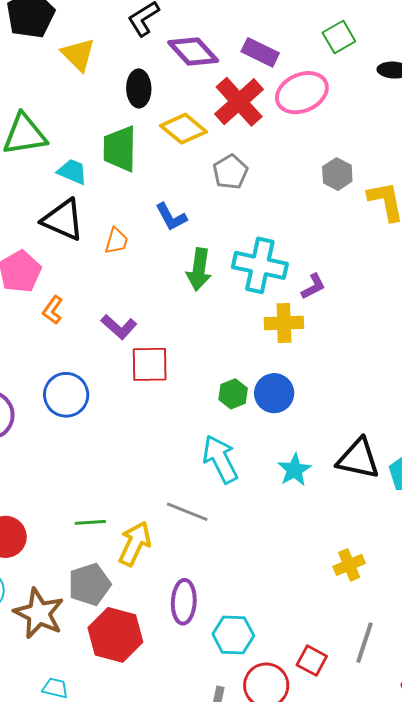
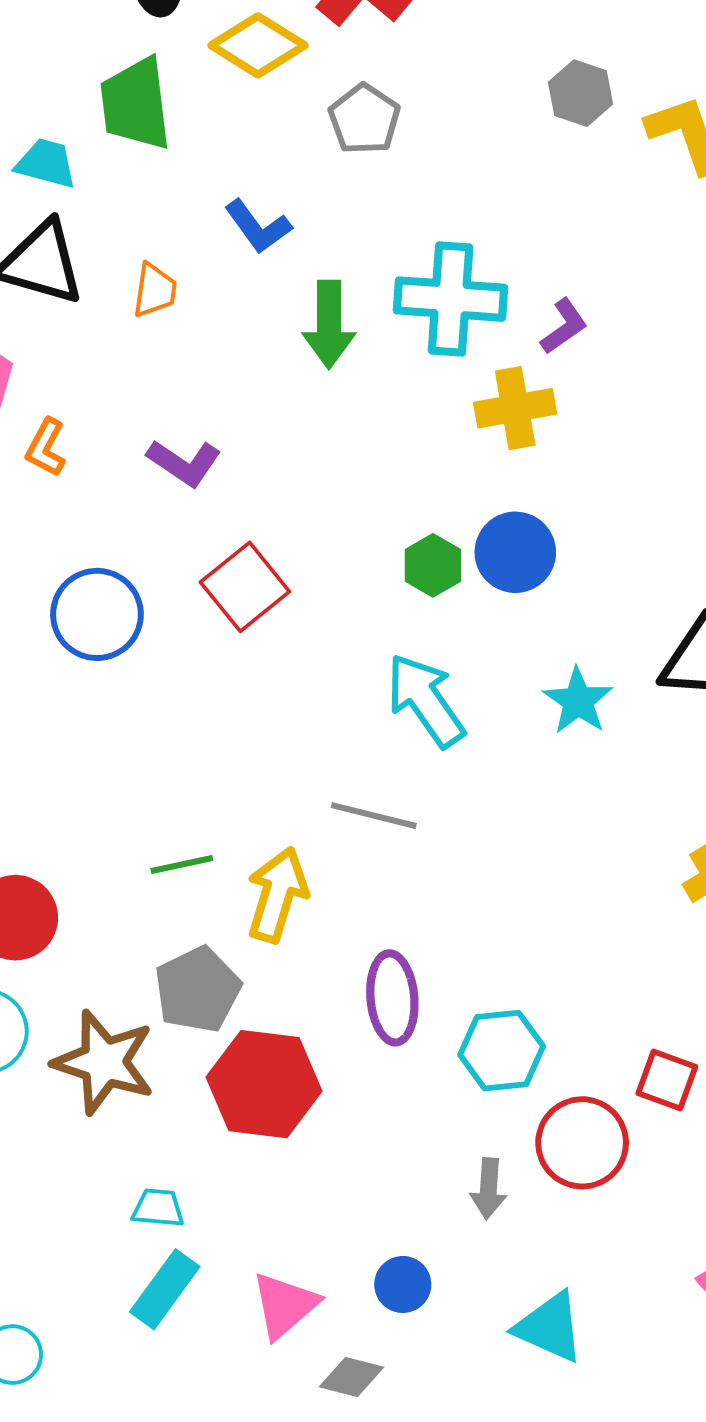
red square: (150, 364) -> (245, 587), moved, turned -30

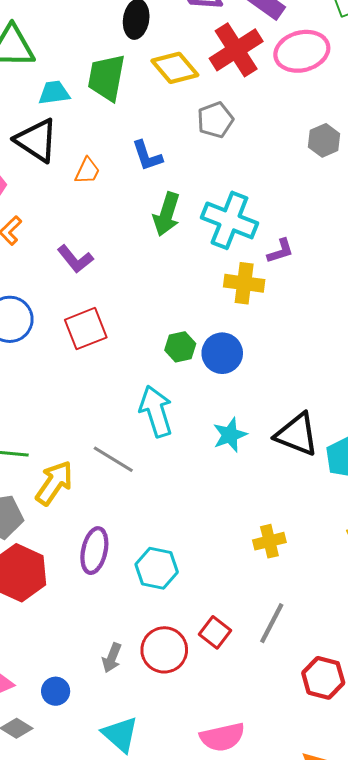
cyan trapezoid: (46, 163) -> (54, 93), turned -40
cyan hexagon: (502, 1051) -> (157, 568), moved

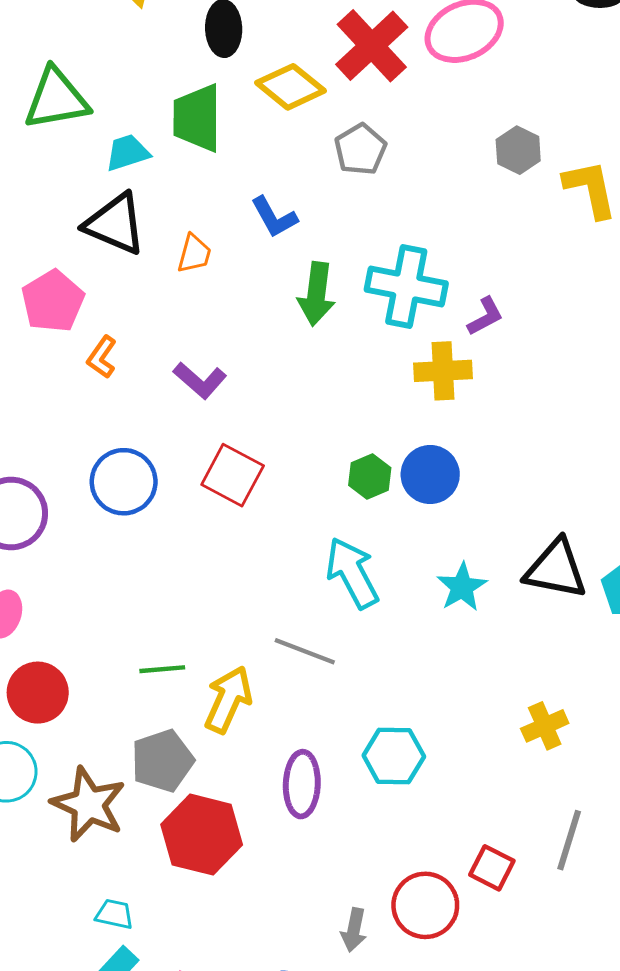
red square: (86, 329) -> (233, 475), turned -30
cyan hexagon: (157, 568) -> (394, 756), moved

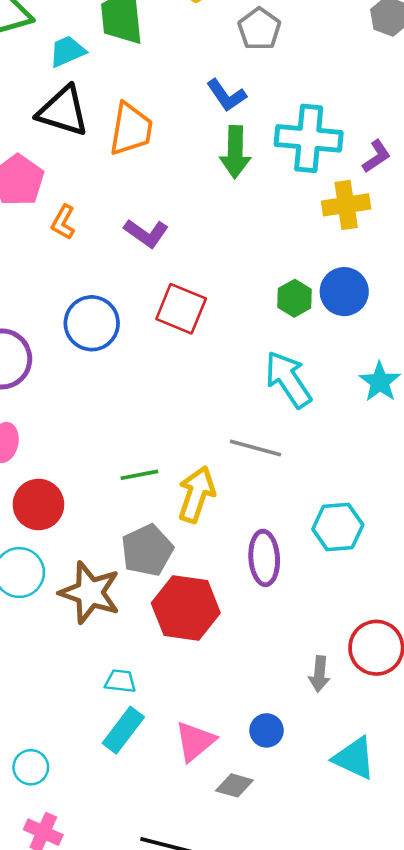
blue L-shape: (274, 217) -> (226, 95), moved
orange trapezoid: (194, 254) -> (131, 129), size x1.6

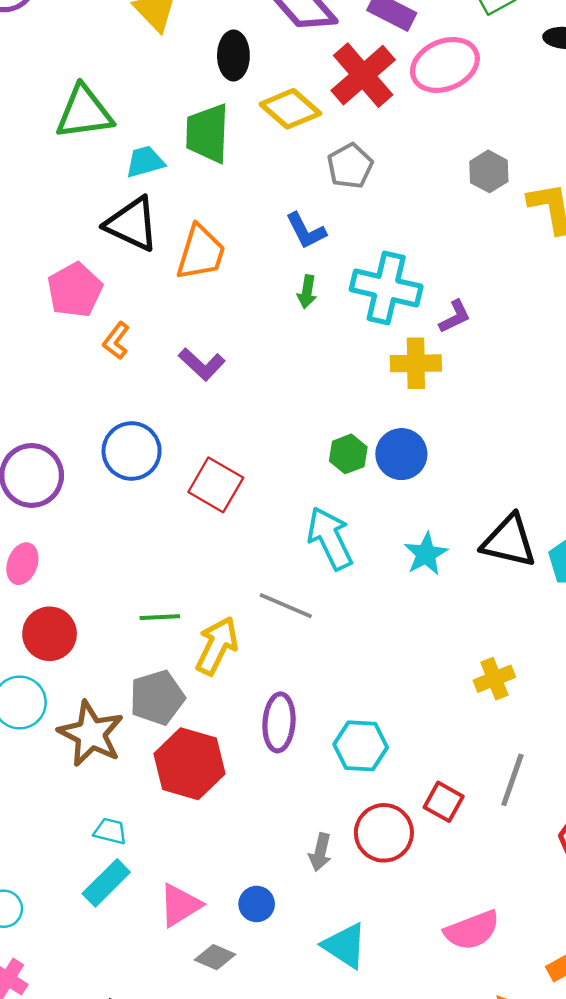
green arrow: (235, 152) -> (307, 292), size x0.6
red square: (181, 309) -> (216, 485), moved
cyan hexagon: (338, 527) -> (361, 746), moved

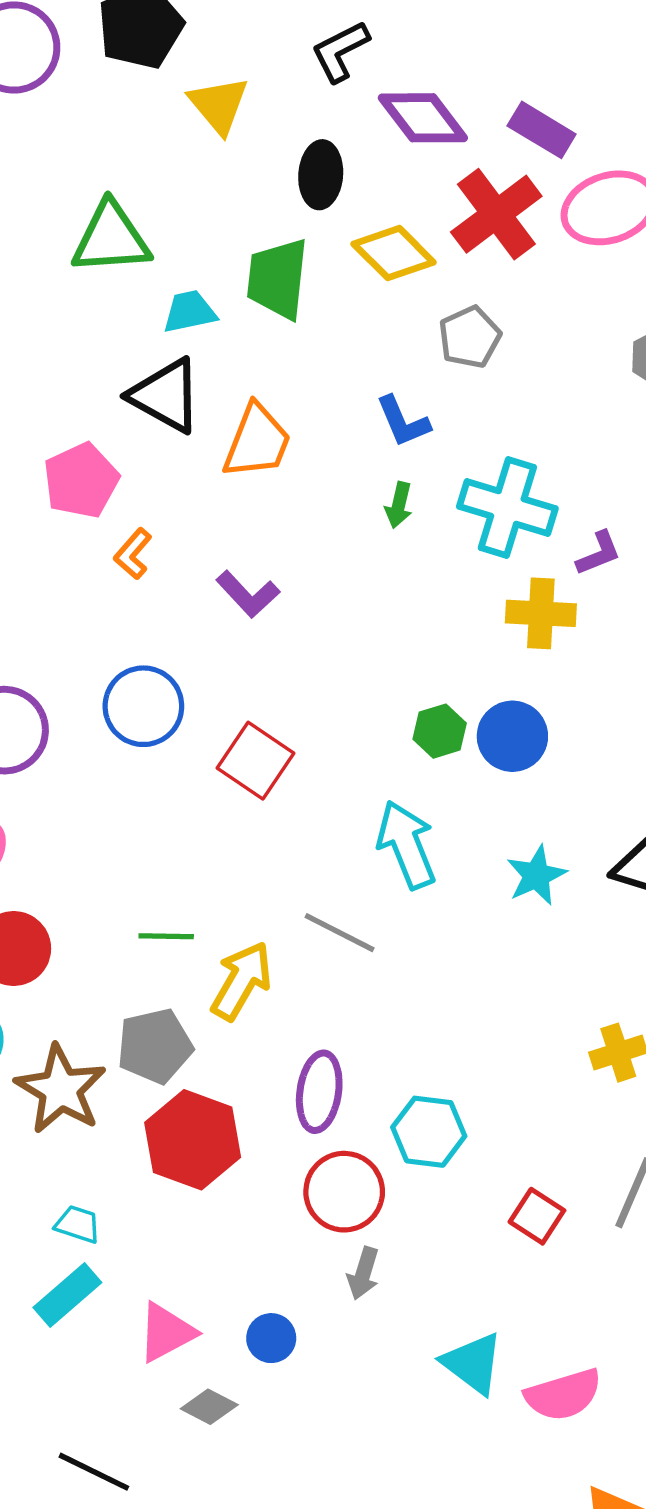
red circle: (384, 833) -> (344, 1192), moved
cyan triangle: (345, 946) -> (473, 1363), moved

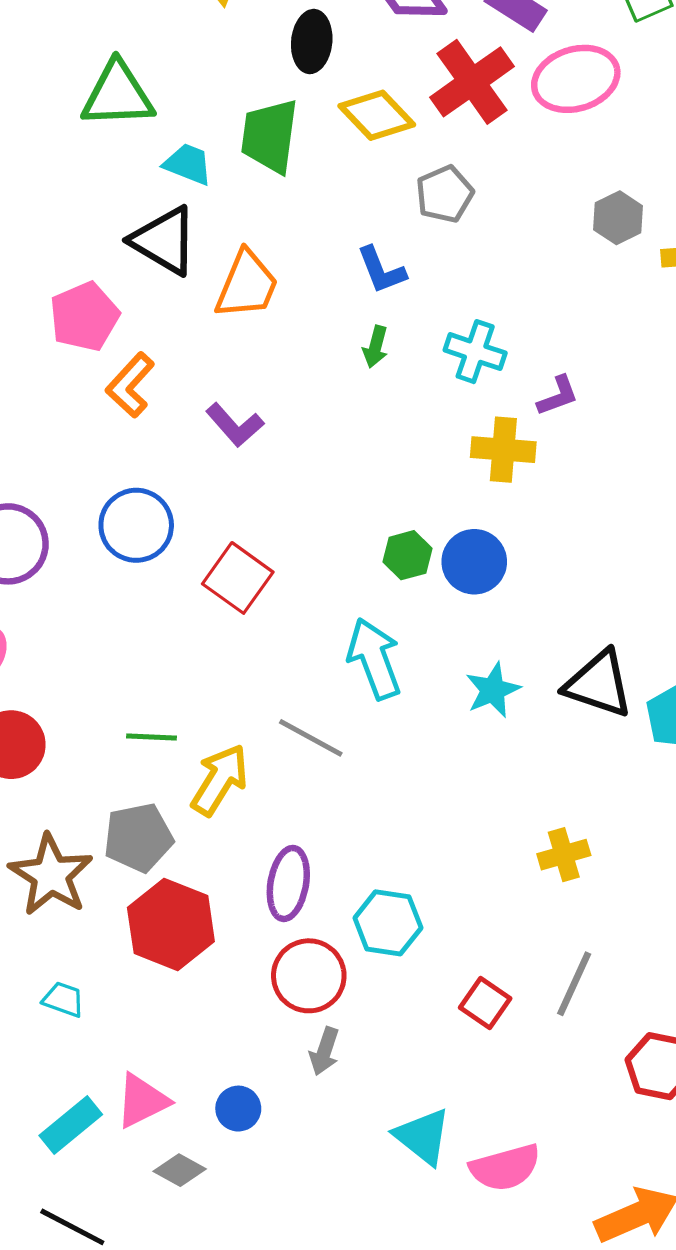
cyan trapezoid: (190, 312) -> (188, 164), turned 32
cyan cross: (507, 507) -> (475, 352), size x0.7
orange L-shape: (133, 554) -> (130, 385), size x1.4
cyan rectangle: (67, 1295) -> (71, 1125), moved

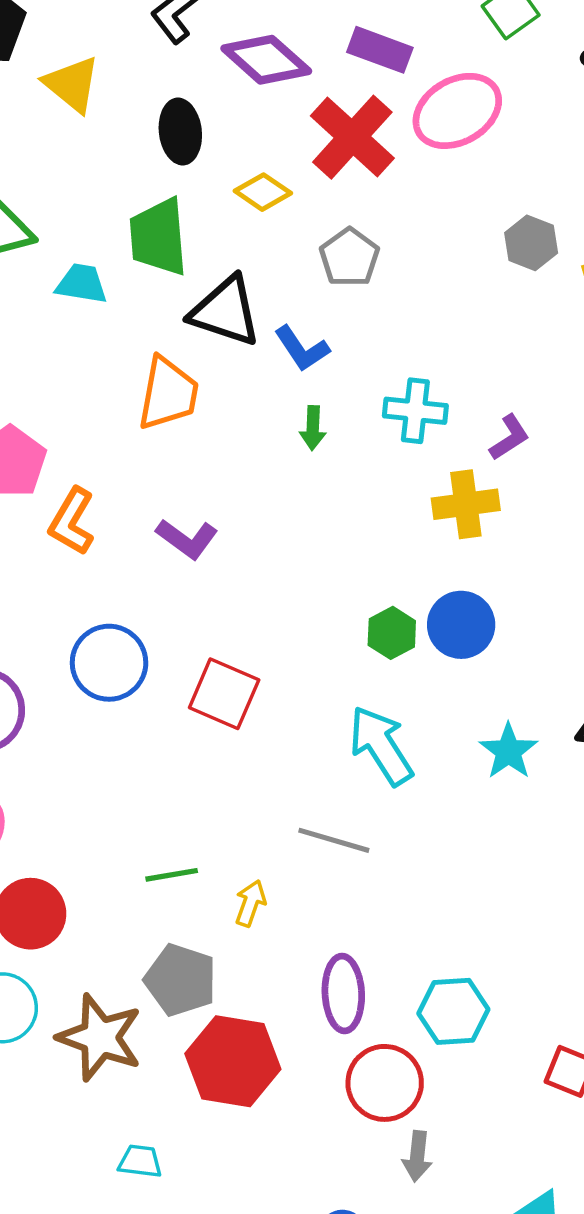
yellow diamond: (377, 115) -> (263, 192), size x0.7
black triangle: (164, 241) -> (225, 311), moved
yellow arrow: (220, 780) -> (250, 903), size x0.6
gray pentagon: (138, 838) -> (181, 980), turned -30

